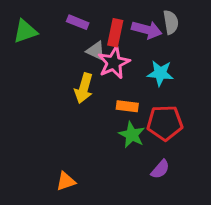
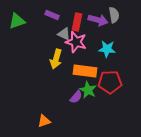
pink star: (114, 63) -> (76, 42), turned -30
orange rectangle: (127, 106) -> (85, 71), size x1.6
purple semicircle: (160, 169) -> (76, 97), moved

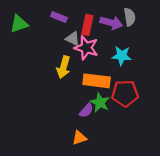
orange triangle: (44, 121) -> (79, 138), moved

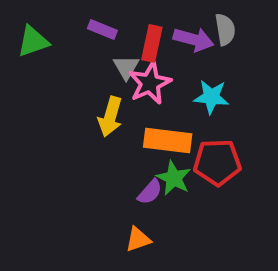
gray triangle: (73, 39) -> (126, 67), turned 35
pink star: (86, 48) -> (150, 83), turned 30

